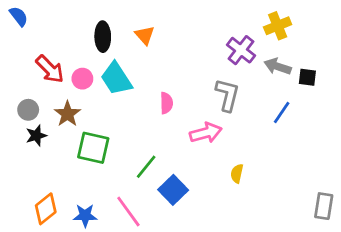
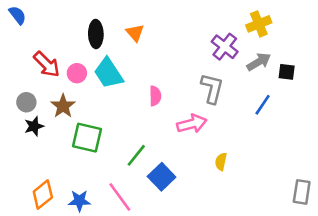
gray arrow: (278, 66) -> (259, 62), turned 130

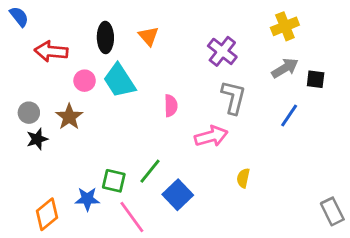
purple cross: (225, 47) -> (222, 51), moved
red arrow: (47, 64) -> (51, 51), moved, turned 140
green square: (87, 138) -> (114, 181), moved, size x0.7
gray rectangle: (302, 192) -> (332, 211), turned -35
blue star: (79, 201) -> (87, 199), moved

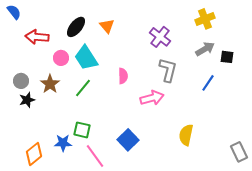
black ellipse: (105, 37) -> (76, 27), turned 40
green line: (150, 171) -> (83, 88), moved
yellow semicircle: (243, 178) -> (186, 135), moved, size x1.5

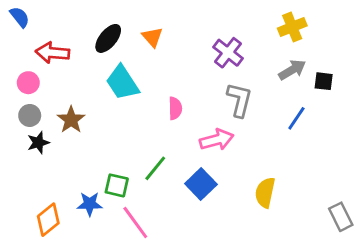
pink circle: (61, 58) -> (28, 83), moved
green line: (83, 88) -> (155, 168), moved
blue square: (128, 140) -> (201, 184), moved

